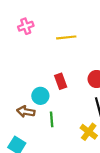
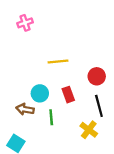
yellow line: (66, 37) -> (58, 62), moved
red rectangle: (61, 81) -> (68, 95), moved

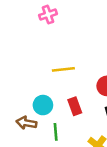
pink cross: (25, 23) -> (48, 15), moved

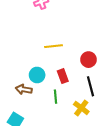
green line: (56, 132) -> (56, 97), moved

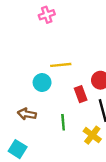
cyan circle: (37, 75) -> (42, 83), moved
red rectangle: (63, 76) -> (81, 94), moved

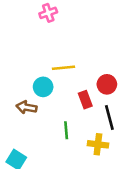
brown arrow: (27, 114) -> (27, 107), moved
yellow cross: (92, 135) -> (98, 144), turned -30

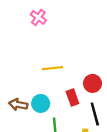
pink cross: (48, 13) -> (38, 17), turned -35
cyan circle: (43, 87) -> (41, 103), moved

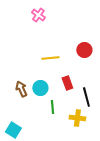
red circle: (92, 83) -> (84, 50), moved
brown arrow: (18, 105) -> (21, 89), turned 56

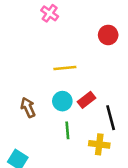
red circle: (84, 50) -> (108, 35), moved
red rectangle: (67, 83) -> (87, 100), turned 72
cyan circle: (40, 88) -> (62, 101), moved

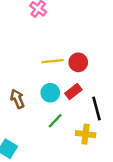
red circle: (108, 35) -> (78, 62), moved
green line: (67, 130) -> (55, 121), turned 49

